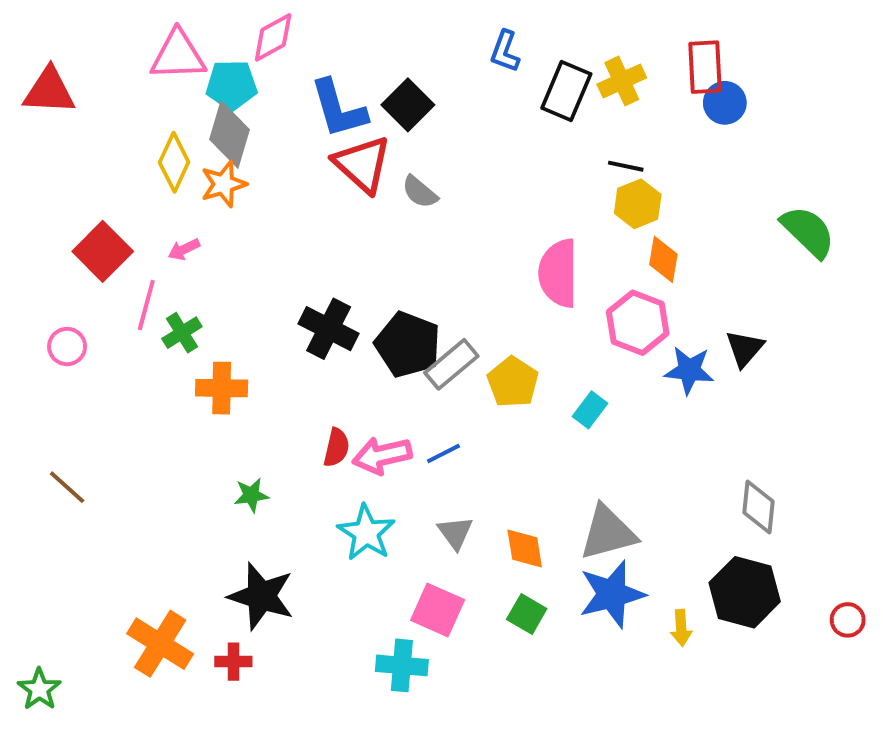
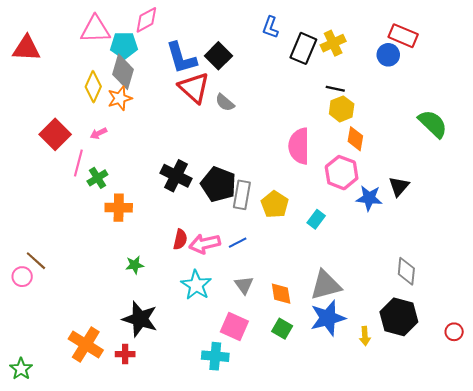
red rectangle: (705, 67) -> (403, 36), moved, turned -64
pink circle: (67, 347) -> (22, 277), moved
gray rectangle: (451, 364) -> (242, 195), turned -40

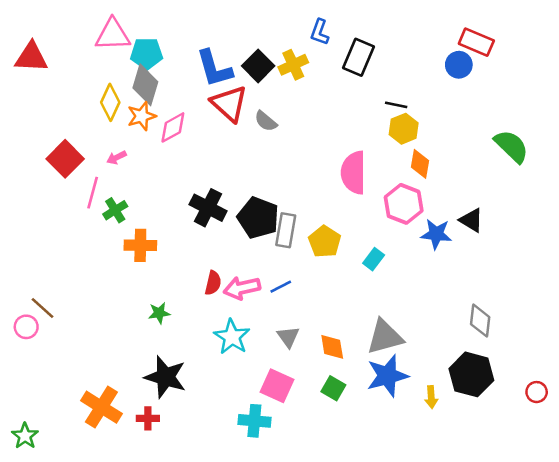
pink diamond: (146, 20) -> (173, 127), moved
yellow cross: (333, 43) -> (293, 65), moved
black triangle: (399, 186) -> (471, 220), turned -40

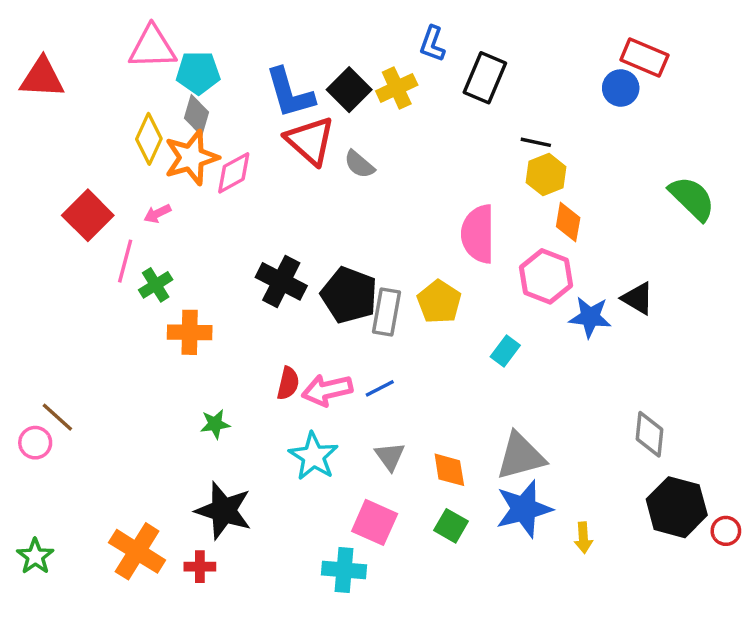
gray diamond: (145, 85) -> (196, 115), size x0.7
orange star: (142, 116) -> (191, 158), size x1.4
yellow pentagon: (325, 242) -> (439, 302), moved
black hexagon: (471, 374) -> (677, 507), moved
green star: (25, 436) -> (35, 556), moved

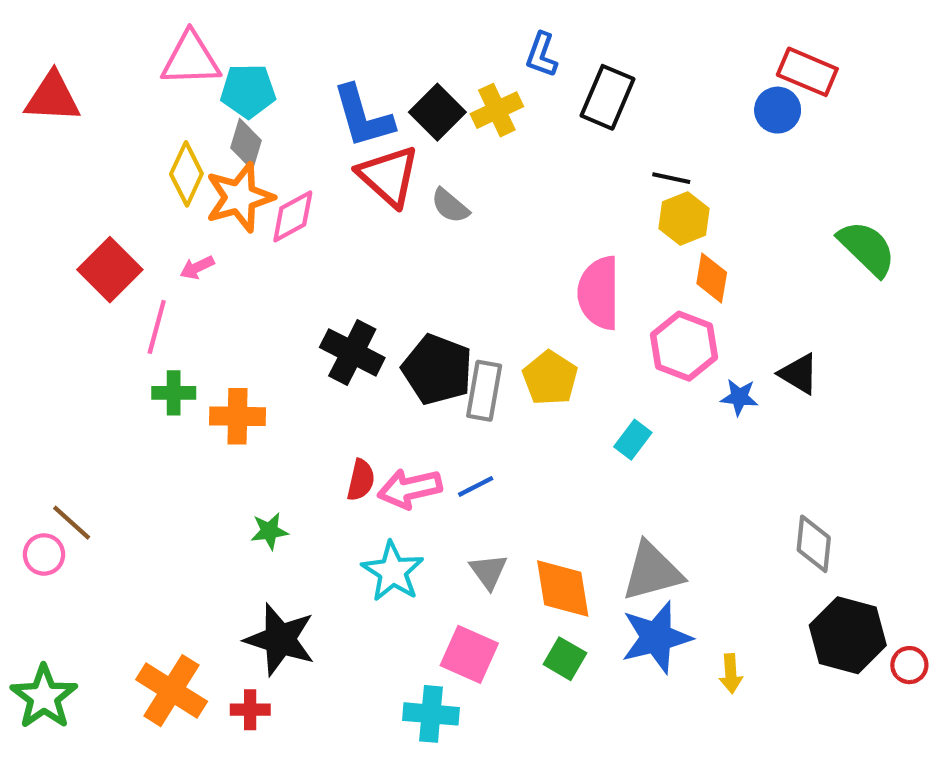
green cross: (156, 285) -> (174, 393), moved, turned 32
blue star: (590, 317) -> (739, 397), size x0.7
orange diamond: (449, 470) -> (563, 588), size x1.4
green star: (35, 556) -> (44, 697), size x1.4

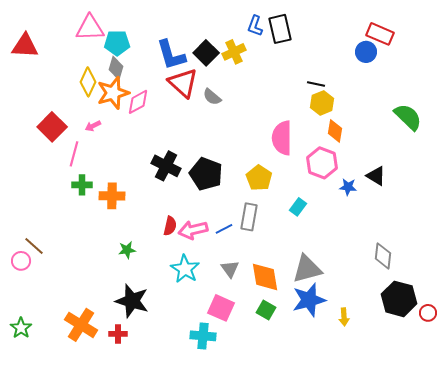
black rectangle: (607, 97) -> (280, 29), moved, turned -36
gray rectangle: (484, 391) -> (249, 217), moved
green star: (44, 697) -> (21, 328), size x0.7

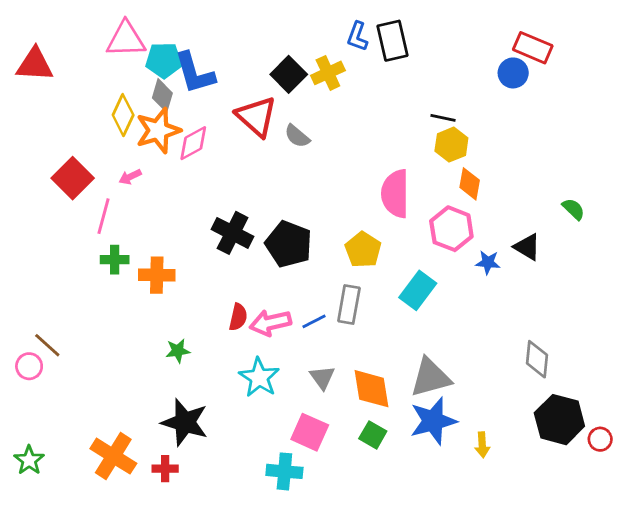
blue L-shape: (171, 55) -> (195, 73), moved
green semicircle: (408, 117) -> (573, 209), moved, size x0.6
cyan rectangle: (298, 207) -> (418, 290), size x1.5

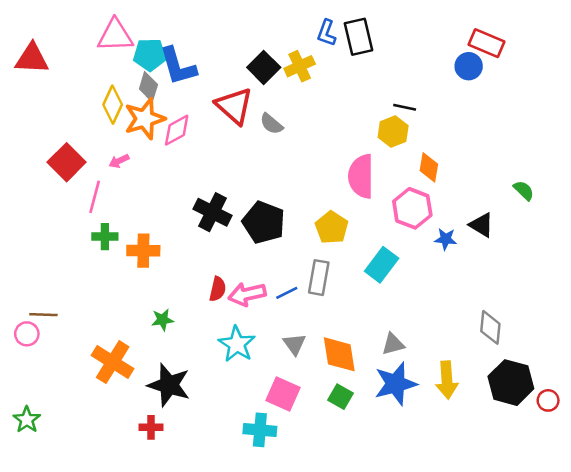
yellow hexagon: (451, 145) -> (393, 132), moved
brown line: (47, 345) -> (43, 315), turned -40
gray triangle: (430, 377) -> (393, 344), size x0.6
yellow arrow: (482, 445) -> (447, 380), moved, size x1.6
orange cross: (113, 456) -> (113, 362), moved

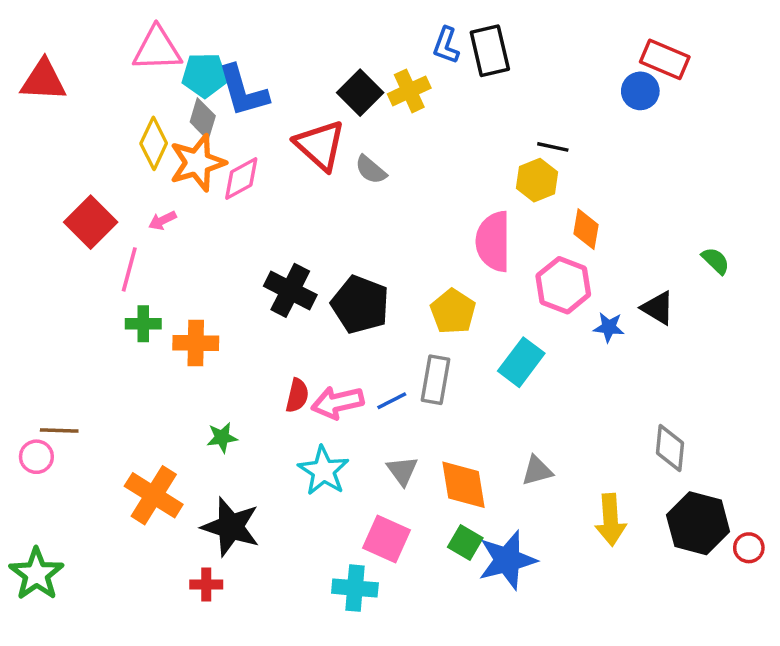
blue star: (396, 384) -> (507, 560), moved
green star: (27, 420) -> (36, 574), size x1.4

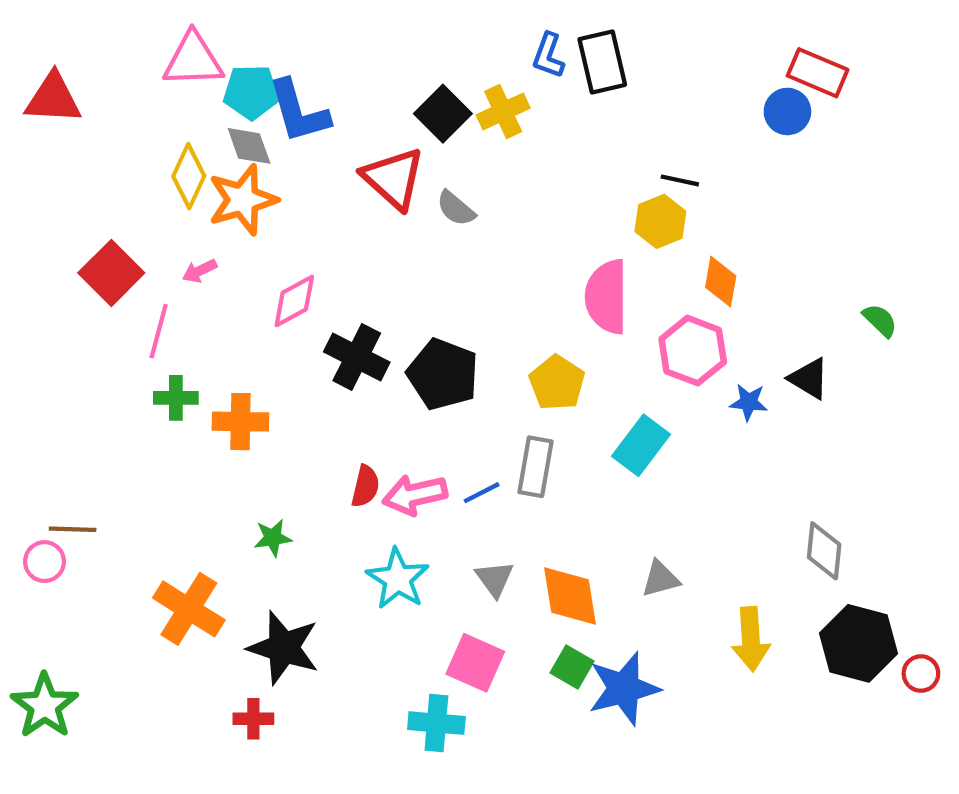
gray diamond: (203, 119) -> (249, 146), turned -36
pink diamond: (241, 178) -> (294, 301), moved

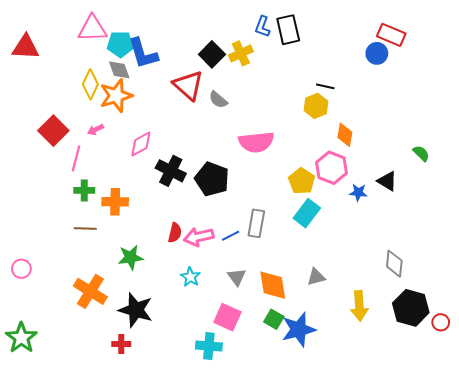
pink semicircle: (607, 297) -> (256, 142), moved, turned -96
yellow pentagon: (557, 383) -> (302, 181), moved
brown line: (73, 529) -> (85, 229), moved
green star: (273, 538) -> (131, 257), size x1.4
cyan star: (398, 579) -> (190, 277), size x0.7

